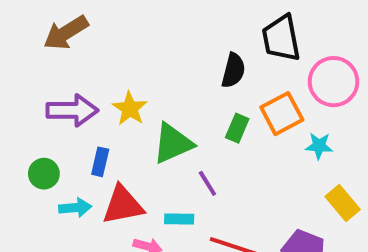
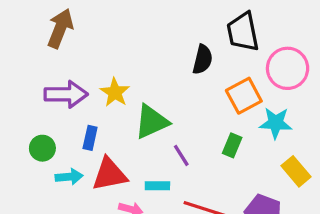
brown arrow: (66, 33) -> (60, 28), turned 144
green rectangle: (237, 128) -> (232, 145), moved
cyan star: (319, 146) -> (276, 123), size x1.4

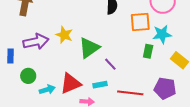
orange square: (244, 96) -> (140, 22), turned 35
blue rectangle: (90, 138) -> (11, 56), moved
green rectangle: (232, 145) -> (148, 51), moved

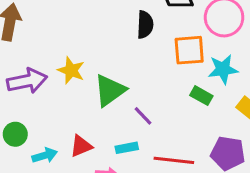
green rectangle: (148, 51) -> (201, 96), turned -72
red triangle: (71, 83) -> (81, 146), size x0.7

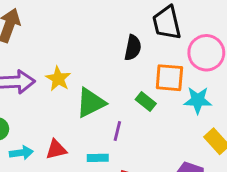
green rectangle: (201, 96) -> (146, 102), moved
purple line: (143, 116) -> (117, 131), turned 48

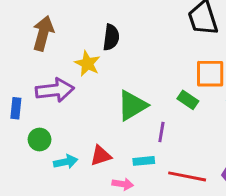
black semicircle: (133, 48) -> (111, 37), moved
yellow star: (58, 79) -> (87, 63), moved

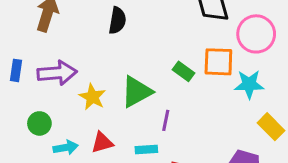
yellow star: (87, 63) -> (92, 97), moved
green rectangle: (188, 100) -> (183, 71), moved
blue rectangle: (16, 108) -> (16, 70), moved

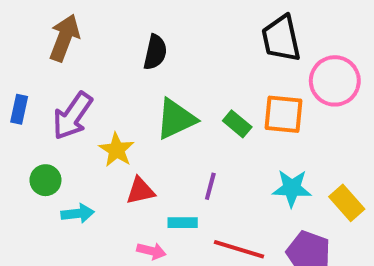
purple arrow: (57, 73) -> (73, 116), turned 126
cyan star: (249, 84) -> (292, 188), moved
green triangle: (137, 92) -> (176, 119), moved
red triangle: (102, 142) -> (140, 191), moved

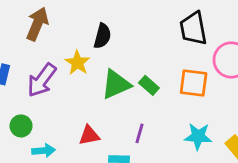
green rectangle: (237, 124) -> (149, 85), moved
yellow star: (117, 150) -> (77, 63), moved

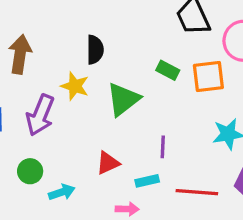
green rectangle: (149, 85) -> (168, 70), moved

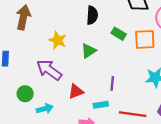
black semicircle: (95, 50) -> (92, 15), moved
green triangle: (123, 99) -> (89, 51), size x0.7
purple arrow: (40, 115) -> (49, 70), moved, turned 100

